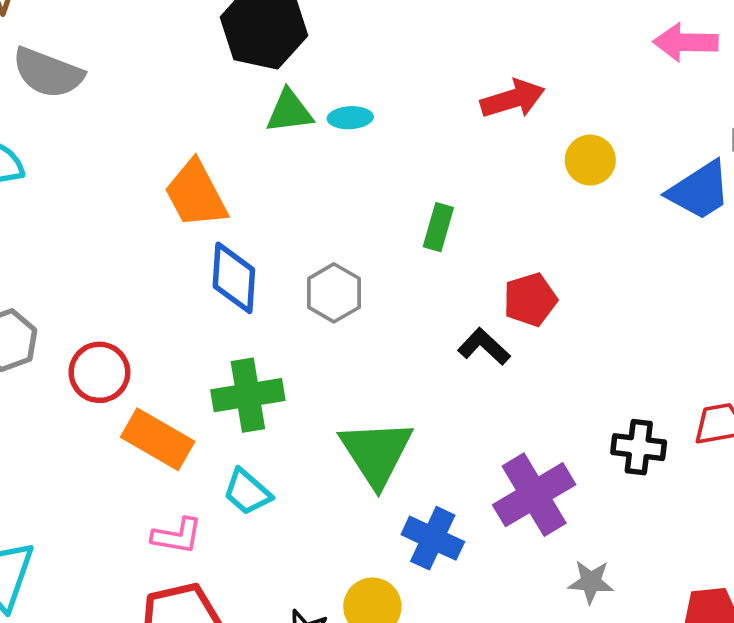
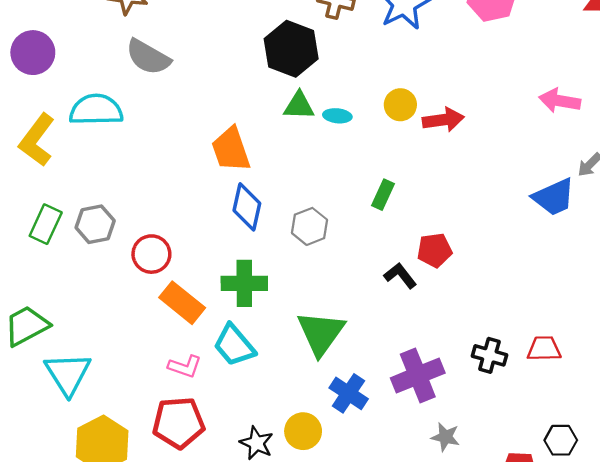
yellow circle: (590, 160) -> (400, 105), moved
cyan trapezoid: (247, 492) -> (234, 345), size x1.4

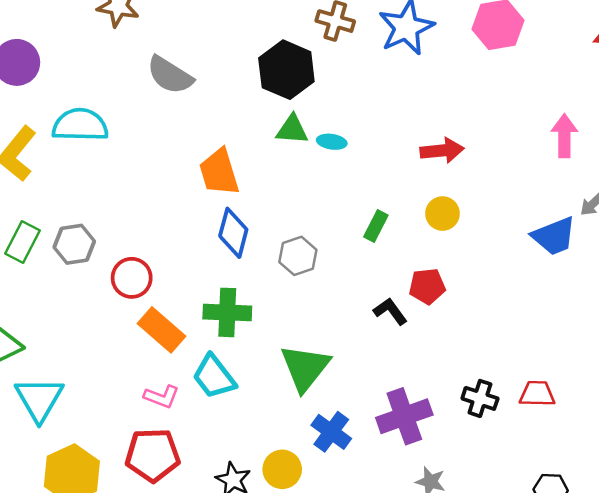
gray semicircle: (148, 57) -> (170, 75), moved
pink arrow: (560, 101) -> (564, 136), turned 78
yellow circle: (400, 105) -> (442, 214), moved

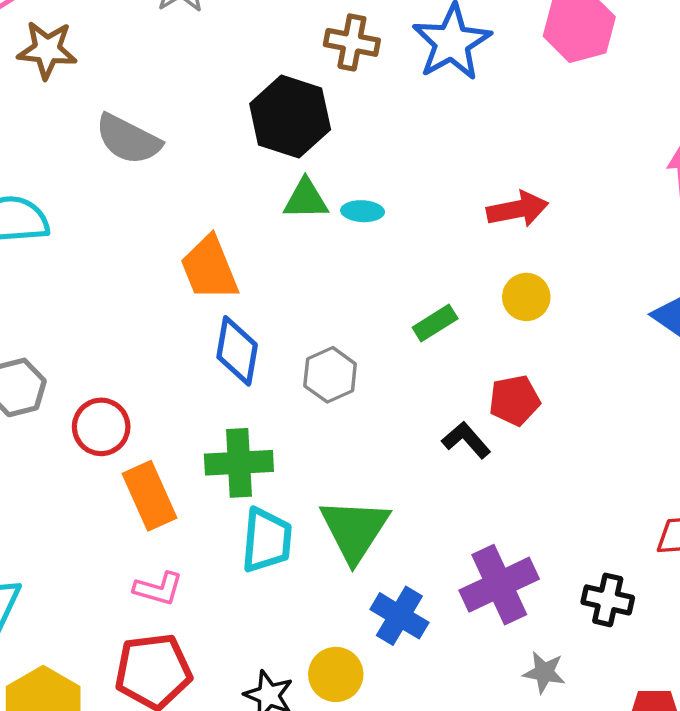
green rectangle: (376, 226) -> (435, 323), turned 36
orange rectangle: (161, 330) -> (149, 496), turned 30
cyan trapezoid: (214, 377) -> (267, 540), moved, turned -132
black cross: (480, 398) -> (608, 600), moved

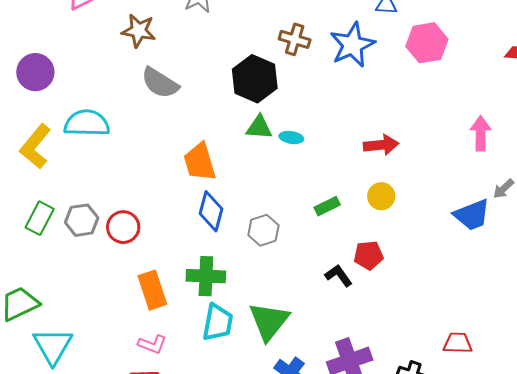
brown star: (47, 50) -> (139, 31), moved
red circle: (101, 427) -> (123, 227), moved

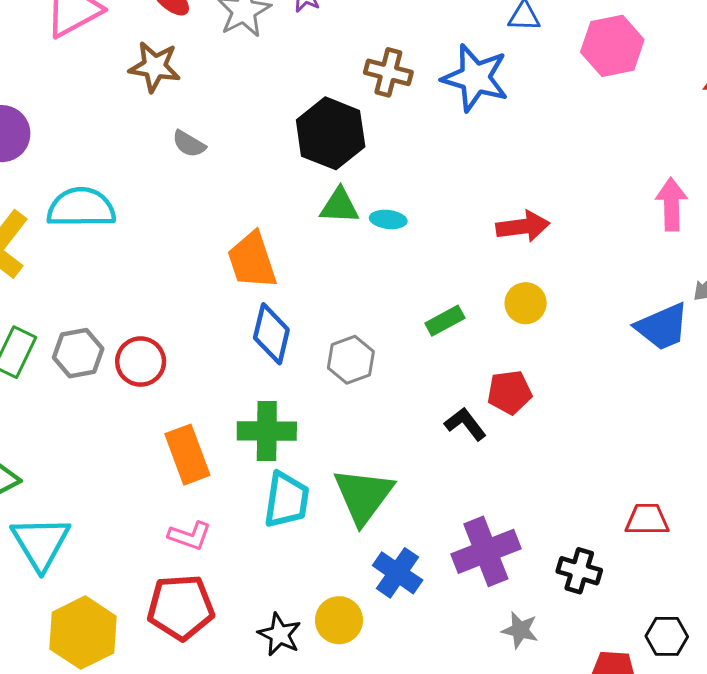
pink hexagon: (427, 43) -> (612, 46), moved
blue star: (352, 45) -> (475, 78), turned -30
gray semicircle: (160, 83) -> (189, 144), size x0.6

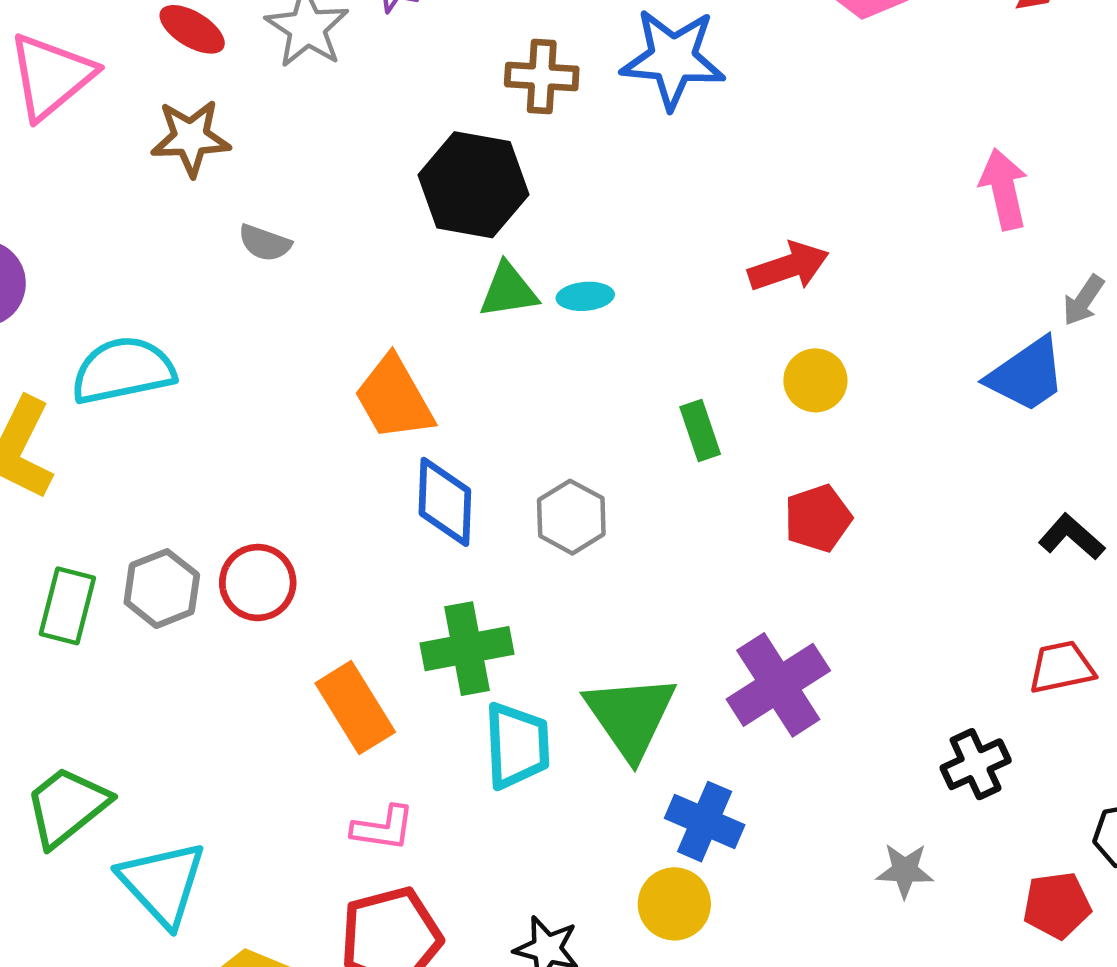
green rectangle: (445, 321) -> (700, 431), turned -69
black L-shape: (465, 424) -> (1072, 537), moved
purple cross: (486, 551) -> (778, 685), moved
black cross: (579, 571) -> (976, 764), turned -30
yellow circle: (339, 620) -> (674, 904), moved

